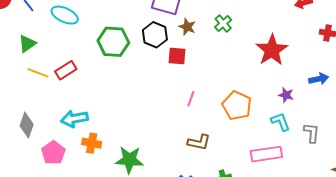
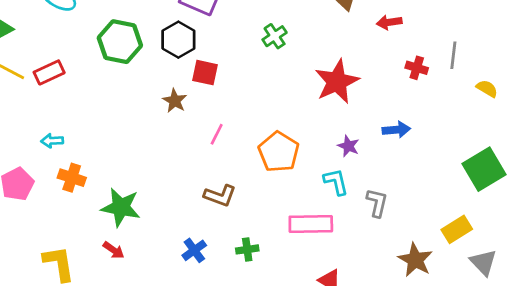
brown star: (187, 27) -> (175, 101), moved
cyan arrow: (74, 119) -> (52, 141), size x0.6

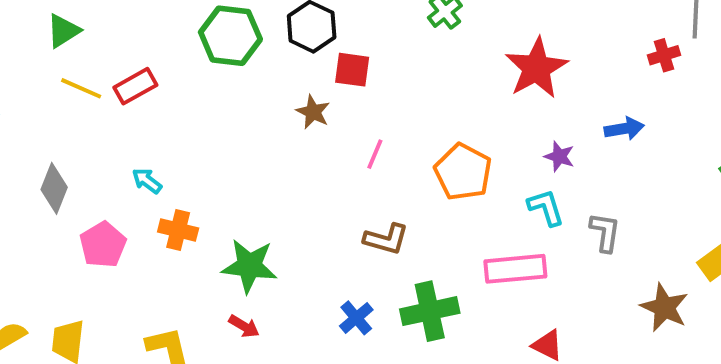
red cross: (417, 68) -> (664, 55), moved, turned -30
cyan arrow: (52, 141) -> (147, 181), turned 45
green cross: (247, 249) -> (430, 311), size x1.8

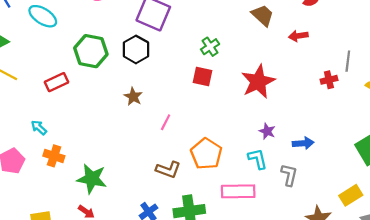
red square: (352, 70) -> (203, 76), moved
red rectangle: (135, 86) -> (57, 82), moved
blue arrow: (624, 129) -> (303, 143), moved
orange pentagon: (463, 172) -> (206, 154), moved

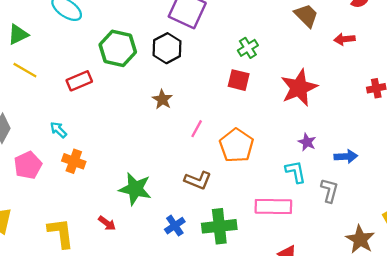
orange pentagon: (206, 154) -> (236, 145), moved
green star: (92, 179) -> (135, 189), moved

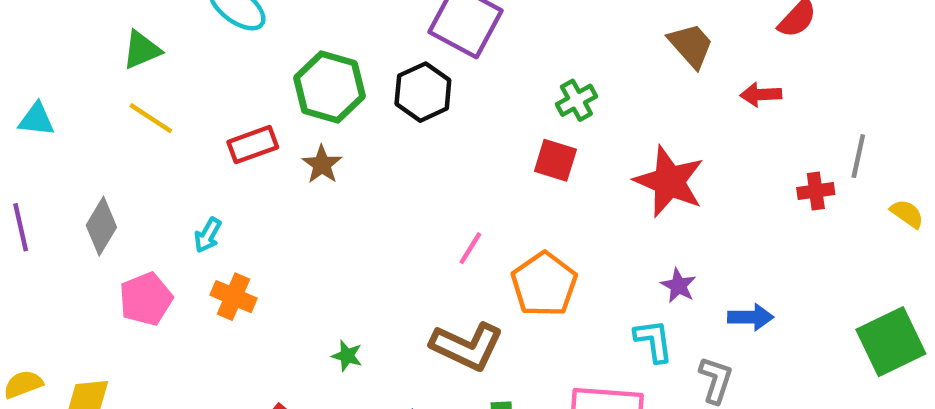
red star: (299, 88) -> (669, 181), turned -30
brown star: (162, 99) -> (322, 164), moved
cyan arrow: (58, 130) -> (208, 235), turned -108
brown L-shape: (198, 180) -> (467, 346), size x1.4
green star: (135, 189) -> (347, 356), size x0.5

